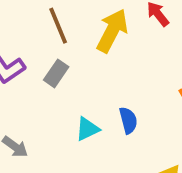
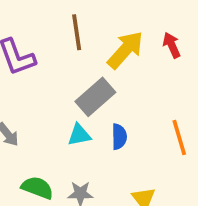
gray rectangle: (56, 73) -> (95, 97), moved, size x1.5

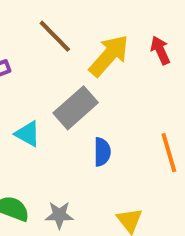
brown line: (77, 32) -> (55, 36), turned -36
cyan triangle: (79, 135) -> (28, 134), moved, turned 40

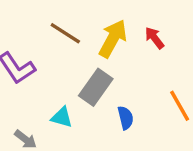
red arrow: (160, 50) -> (155, 38), moved

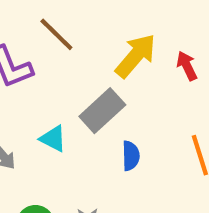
brown line: (65, 33) -> (56, 34), moved

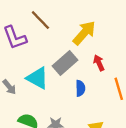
red arrow: (187, 66) -> (99, 63), moved
cyan triangle: (53, 139) -> (37, 78), size x1.5

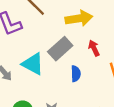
yellow arrow: (84, 33) -> (79, 18), turned 40

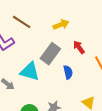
yellow arrow: (79, 18) -> (61, 25), size x0.7

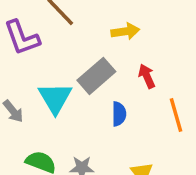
cyan triangle: (30, 71) -> (55, 98), turned 30

